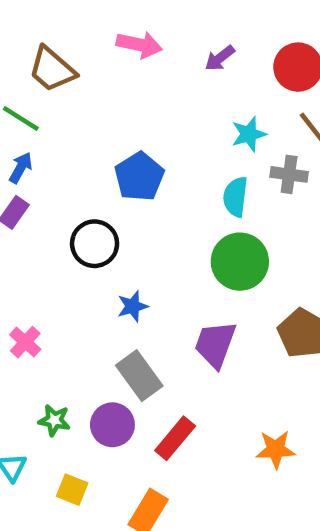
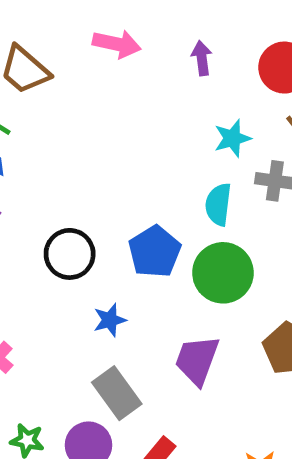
purple arrow: (220, 58) -> (202, 58), turned 120
blue pentagon: (139, 177) -> (155, 252), moved

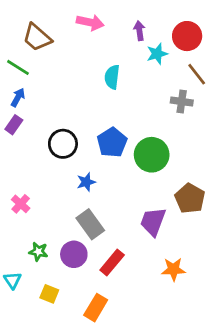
cyan star: (232, 138) -> (157, 54), moved
cyan semicircle: (218, 204) -> (112, 77), moved
purple trapezoid: (197, 360) -> (153, 222), moved

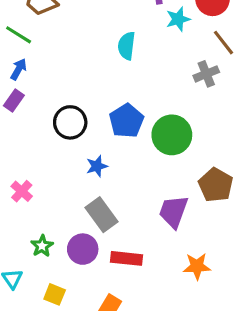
gray cross: (182, 102) -> (206, 74), turned -30
green star: (38, 252) -> (42, 246), turned 30
red rectangle: (112, 263) -> (126, 258), turned 56

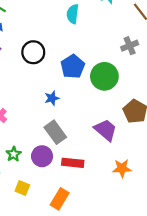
gray cross: (206, 74) -> (130, 46), moved
black circle: (70, 122) -> (33, 52), moved
purple trapezoid: (173, 212) -> (106, 130), turned 110

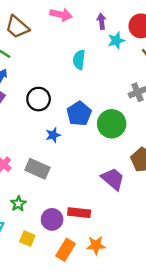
blue star: (52, 98) -> (53, 135), moved
gray rectangle: (55, 132) -> (37, 169), moved, turned -30
purple circle: (42, 156) -> (52, 219), moved
orange star: (122, 168) -> (96, 245), moved

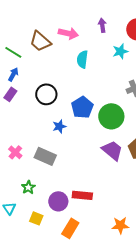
pink arrow: (61, 15) -> (68, 33), moved
brown trapezoid: (17, 27) -> (40, 41), moved
cyan star: (116, 41) -> (120, 51), moved
purple trapezoid: (113, 179) -> (112, 150), moved
orange star: (96, 245) -> (120, 225), moved

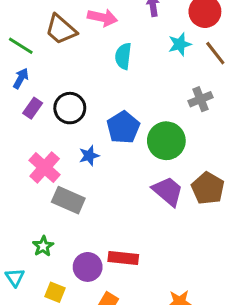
purple rectangle: (10, 94) -> (33, 108), moved
pink cross: (15, 152) -> (45, 167), moved, size x1.5

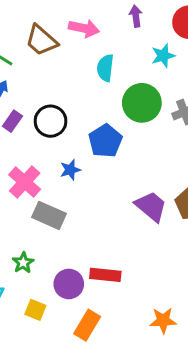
green circle: (166, 141) -> (142, 103), moved

